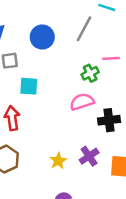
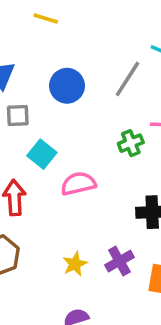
cyan square: (29, 86) -> (42, 154), turned 30
pink semicircle: (82, 102) -> (78, 184), moved

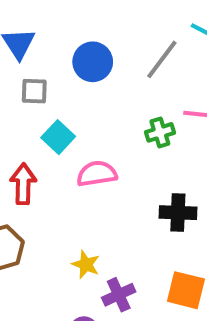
purple cross: (119, 261) -> (119, 295), moved
yellow star: (75, 264) -> (86, 264), turned -30

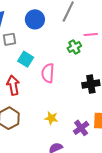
pink semicircle: (97, 174) -> (48, 73), turned -66
purple cross: (119, 295) -> (81, 128), moved

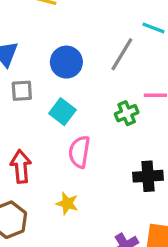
cyan square: (26, 59) -> (62, 112), moved
yellow star: (51, 118) -> (67, 203), moved

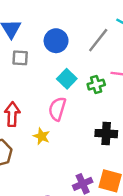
cyan square: (62, 112) -> (67, 79), moved
yellow star: (67, 203) -> (42, 136), moved

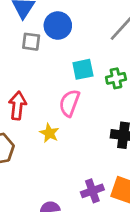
blue circle: (56, 41) -> (58, 26), moved
cyan square: (67, 79) -> (83, 69), turned 30

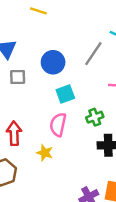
blue circle: (58, 26) -> (53, 62), moved
green cross: (116, 78) -> (95, 117), moved

